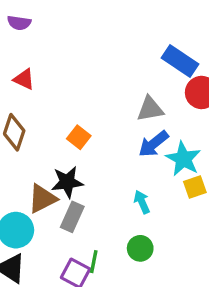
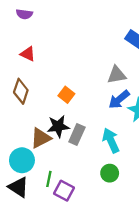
cyan arrow: (142, 202) -> (111, 140), size x1.5
gray rectangle: (72, 217) -> (77, 135), moved
green line: (94, 262) -> (49, 179), moved

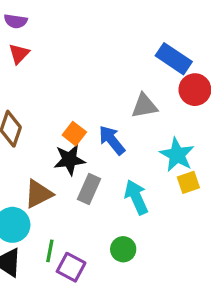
red triangle: (28, 54) -> (19, 54), moved, turned 49
blue arrow: (119, 99) -> (112, 140), moved, turned 90
black star: (58, 126) -> (69, 160), moved
green circle: (110, 173) -> (123, 249), moved

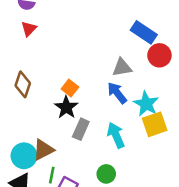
blue arrow: (112, 140) -> (117, 93), moved
black star: (69, 160) -> (66, 107), turned -30
yellow square: (188, 182) -> (155, 124), size x1.5
brown triangle: (38, 194) -> (43, 150), moved

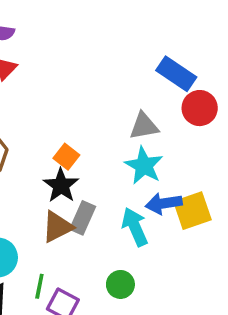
blue arrow: (117, 93) -> (164, 203), moved, turned -60
cyan star: (146, 104) -> (144, 166), moved
brown triangle: (43, 150) -> (57, 227), moved

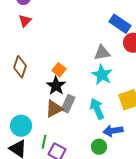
blue arrow: (164, 203) -> (113, 131), moved
green circle: (120, 284) -> (99, 147), moved

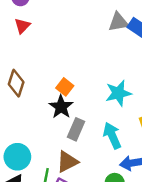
gray triangle: (102, 53) -> (118, 22), moved
cyan star: (102, 75) -> (118, 93), turned 30
brown triangle: (54, 109) -> (67, 162), moved

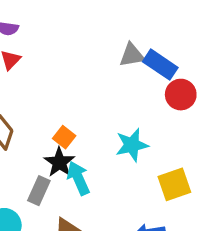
gray rectangle: (76, 129) -> (39, 191), moved
cyan arrow: (112, 136) -> (78, 178), moved

